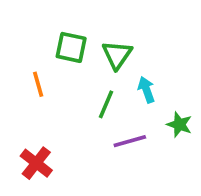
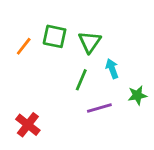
orange line: (38, 84) -> (24, 46), moved, turned 54
green star: (179, 125) -> (137, 95), turned -30

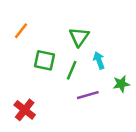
green square: (55, 36) -> (44, 60), moved
orange line: (24, 46) -> (21, 31), moved

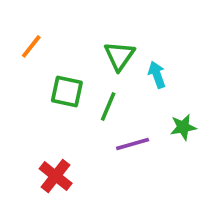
cyan arrow: (99, 60) -> (157, 75), moved
red cross: (25, 110) -> (56, 176), moved

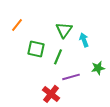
red cross: (56, 176) -> (51, 94), moved

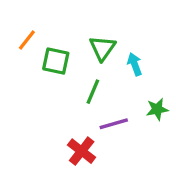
green square: (36, 49) -> (56, 61), moved

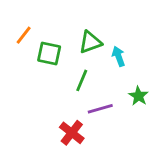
green triangle: (102, 48) -> (90, 42), turned 35
green star: (157, 109) -> (138, 96), turned -30

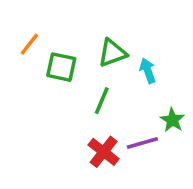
purple line: (100, 109) -> (142, 143), moved
red cross: (72, 133) -> (104, 152), moved

